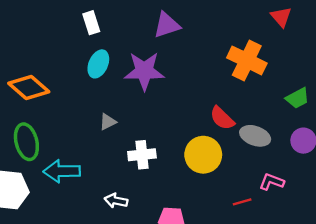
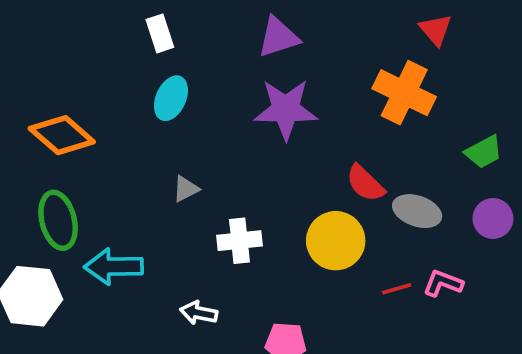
red triangle: (281, 17) -> (436, 30), moved
purple star: (144, 71) -> (286, 109), moved
red line: (242, 202) -> (397, 289), moved

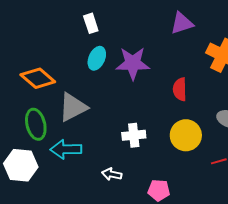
purple triangle: (278, 37) -> (182, 23), moved
purple star: (286, 109) -> (133, 63), moved
red semicircle: (365, 183) -> (180, 89), moved, turned 45
gray triangle: (186, 189) -> (73, 107), moved, size x2.0

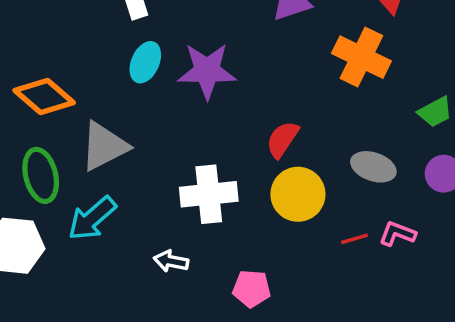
red semicircle: (180, 89) -> (283, 139), moved, turned 35
white cross: (134, 135) -> (209, 194), size x1.4
cyan arrow: (66, 149) -> (92, 218), turned -40

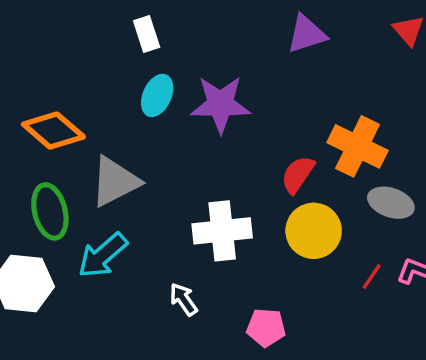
orange cross: (361, 57) -> (358, 146), moved
red line: (355, 239) -> (372, 277), turned -40
white arrow: (171, 261) -> (184, 299), turned 44

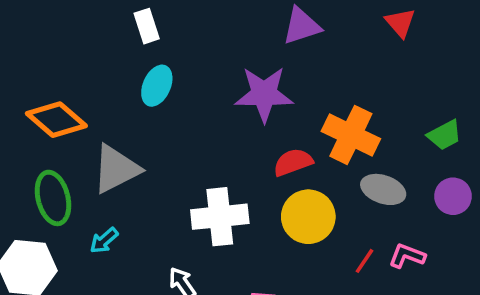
purple star: (220, 104) -> (264, 94), moved
red semicircle: (298, 175) -> (293, 162), turned 36
cyan arrow: (103, 255) -> (104, 241), size x0.6

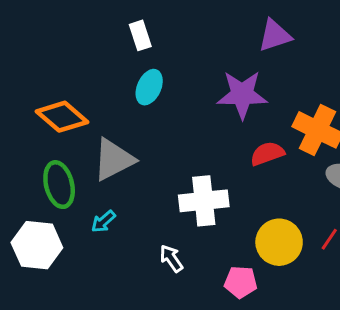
yellow circle: (308, 217) -> (279, 242), moved

